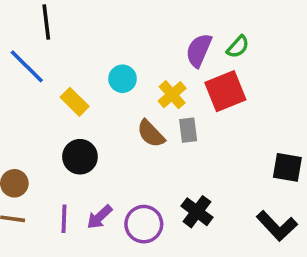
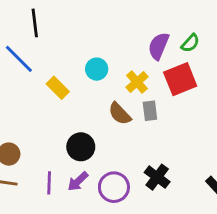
black circle: (80, 157) -> (81, 147), moved

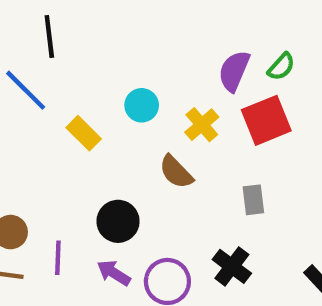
gray rectangle: (150, 111) -> (253, 200), moved
purple arrow: (78, 181) -> (114, 273), turned 75
purple line: (49, 183) -> (58, 258), moved

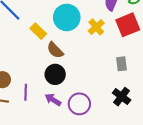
cyan circle: (142, 105) -> (67, 17), size x1.6
brown semicircle: (176, 172) -> (55, 50), moved
black cross: (232, 266) -> (122, 97), moved

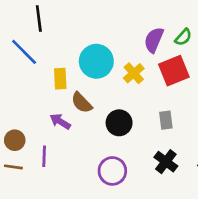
yellow rectangle: (38, 31) -> (60, 79), turned 42
black circle: (55, 74) -> (119, 123), moved
purple arrow: (53, 100) -> (60, 121), moved

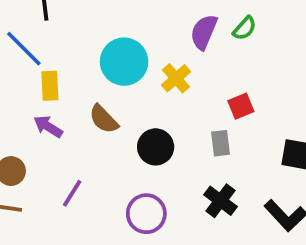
red square: (174, 71) -> (241, 106), moved, size x0.6
yellow rectangle: (60, 79) -> (50, 86), moved
purple arrow: (60, 121) -> (48, 127), moved
purple line: (44, 156) -> (72, 193), moved, turned 30

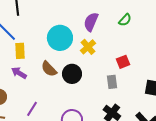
purple semicircle: (204, 32) -> (91, 22), moved
black circle: (156, 147) -> (72, 74), moved

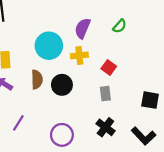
yellow cross: (88, 47) -> (79, 55), turned 35
red square: (123, 62) -> (109, 67), moved, turned -32
brown semicircle: (49, 69) -> (37, 79), turned -138

